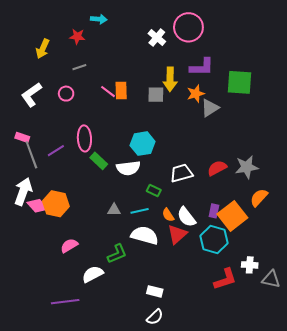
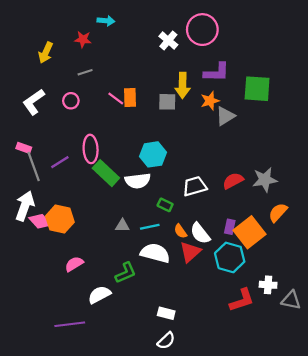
green rectangle: (99, 161) -> (106, 173), size x1.4

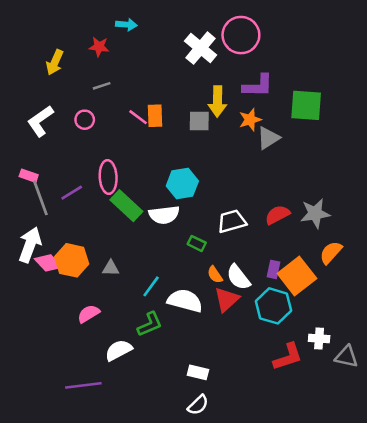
white cross: (168, 41) -> (201, 48), size x1.4
gray triangle: (122, 226) -> (111, 268), moved
cyan line: (150, 227) -> (151, 286), moved, turned -42

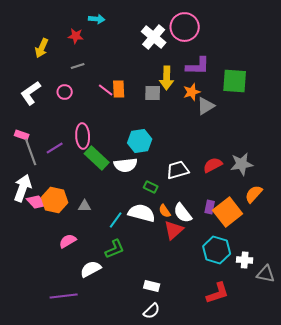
white semicircle: (185, 301) -> (142, 213), moved
cyan hexagon: (274, 306) -> (217, 250), moved
red L-shape: (288, 357) -> (218, 293), moved

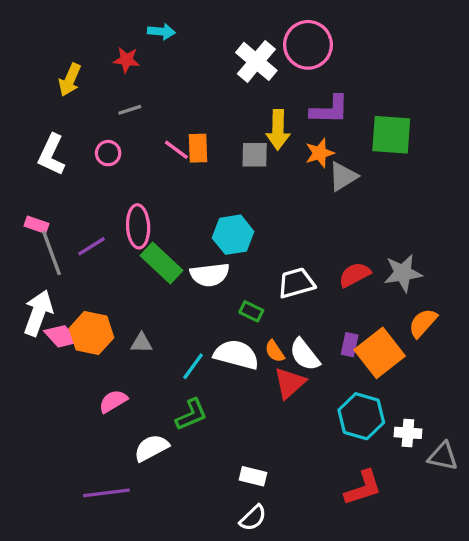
white L-shape: (31, 93) -> (51, 155), turned -30

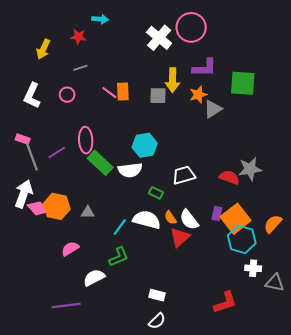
red semicircle: (355, 275) -> (229, 177), moved, turned 48
orange semicircle: (423, 323) -> (273, 224), moved
cyan hexagon: (361, 416) -> (242, 239), moved

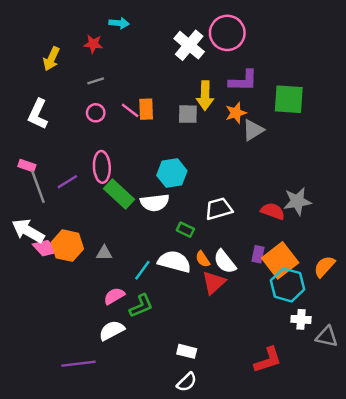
pink circle: (67, 95) -> (96, 113), moved
white arrow: (24, 194) -> (28, 231), turned -80
pink semicircle: (70, 249) -> (114, 296), moved

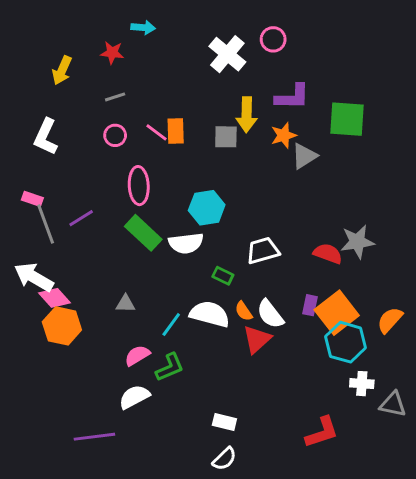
pink circle: (227, 33) -> (273, 39), size x0.6
pink ellipse: (102, 167) -> (139, 186), moved
orange hexagon: (67, 246) -> (62, 326), moved

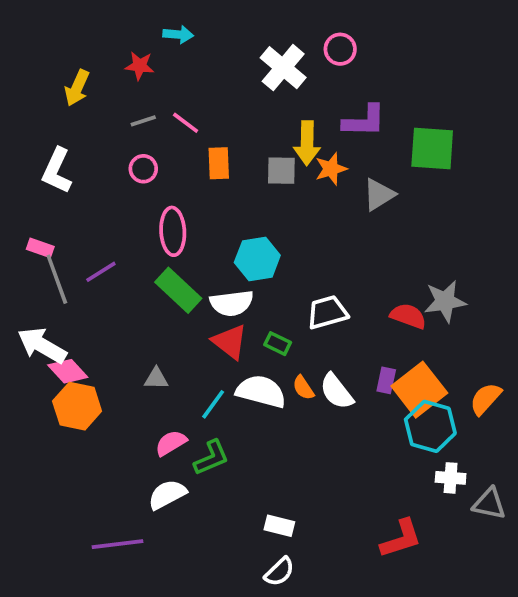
pink line: (156, 132) -> (186, 123), moved
orange star: (283, 135) -> (331, 169), moved
red triangle: (257, 339) -> (230, 342), moved, turned -40

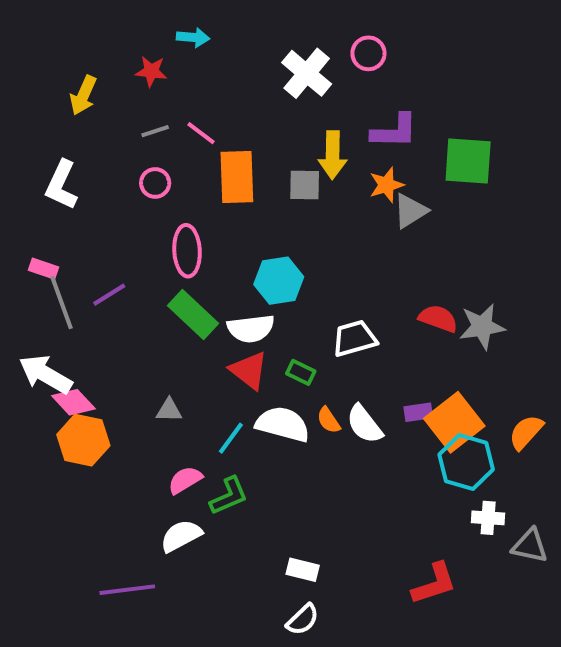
orange rectangle: (219, 163) -> (237, 177), size x1.5
orange star: (331, 169) -> (386, 185), moved
red semicircle: (408, 316) -> (438, 319), moved
purple rectangle: (386, 380) -> (418, 412), turned 70

